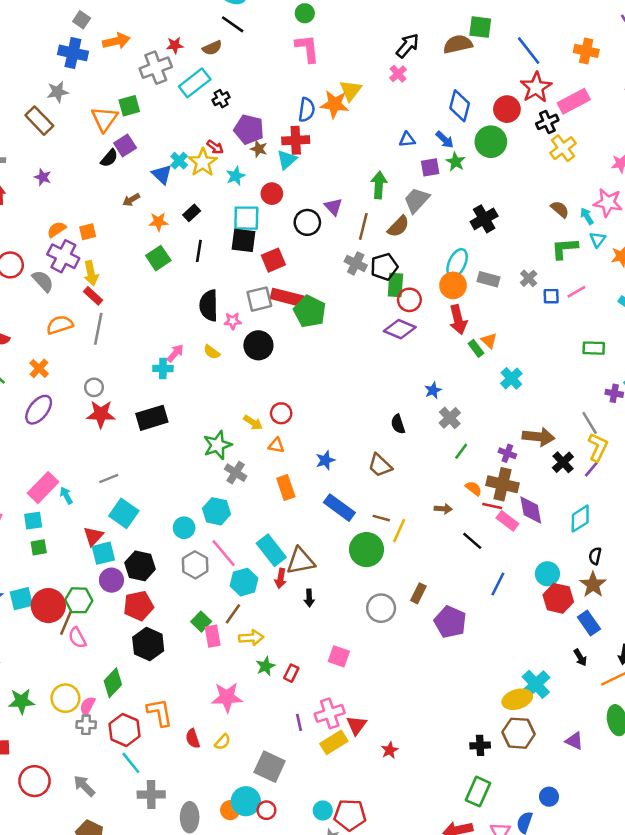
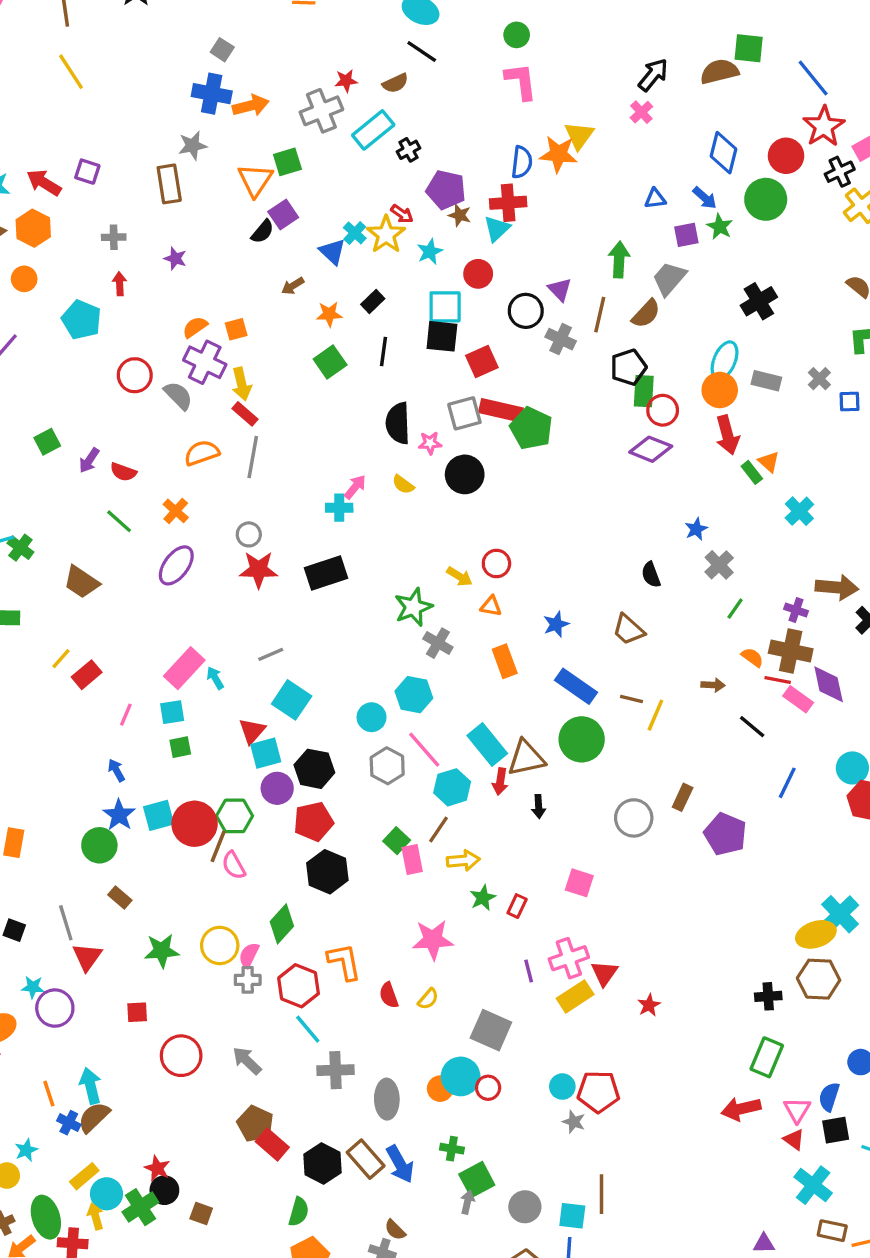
orange arrow: (116, 41) -> (251, 106), moved
brown rectangle: (39, 121) -> (169, 184), turned 36
gray cross: (356, 263) -> (561, 339), moved
green circle: (366, 550) -> (582, 739), moved

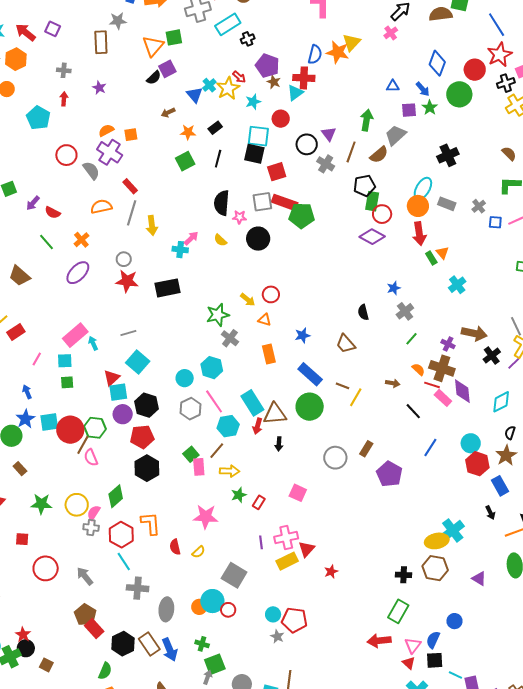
yellow arrow: (242, 384) -> (152, 225), moved
green pentagon: (531, 428) -> (302, 216), turned -30

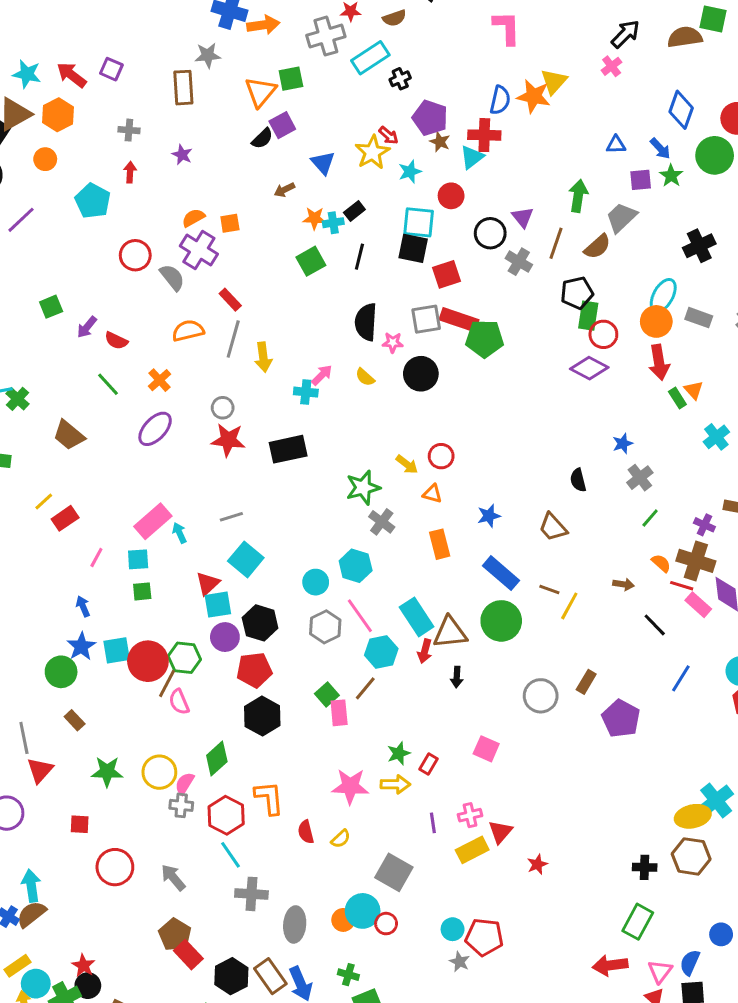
cyan cross: (209, 85) -> (333, 223), moved, turned 32
yellow arrow: (230, 471) -> (395, 784), moved
pink cross: (286, 538) -> (470, 815), size x0.7

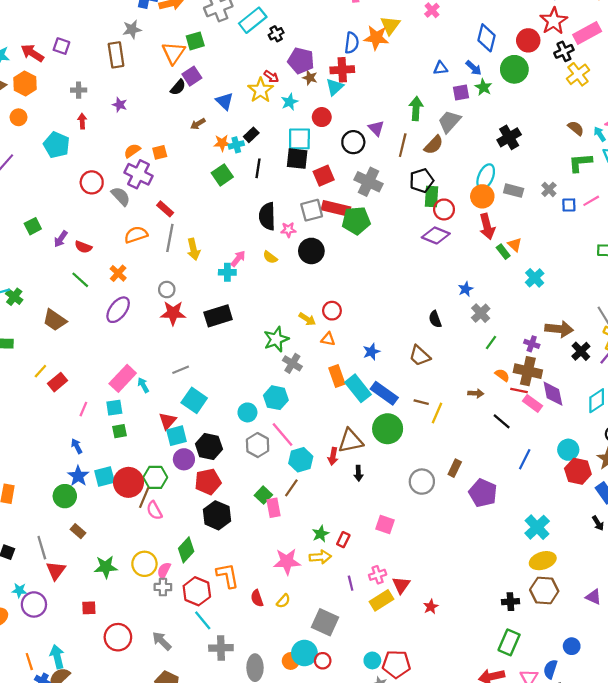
gray cross: (519, 262) -> (369, 182), moved, size x1.4
cyan rectangle: (417, 617) -> (358, 388), moved
cyan cross: (716, 800) -> (537, 527), moved

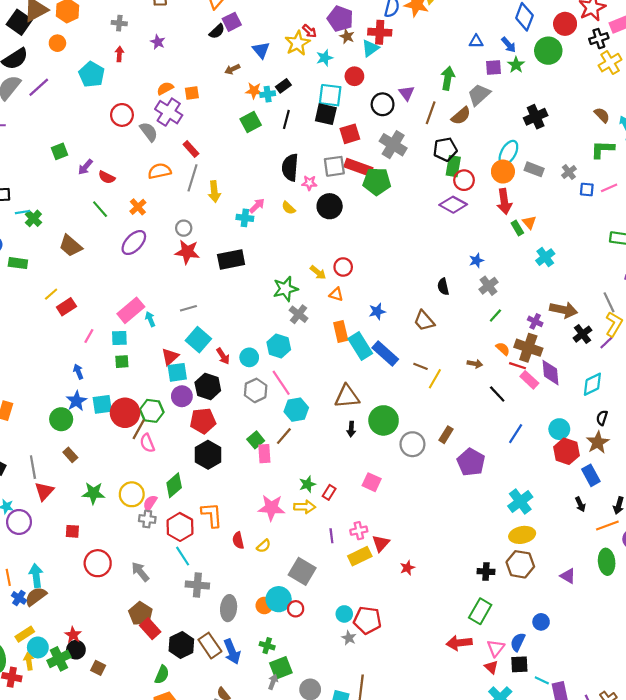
green circle: (388, 429) -> (384, 420), moved
red arrow: (333, 456) -> (223, 356), moved, turned -49

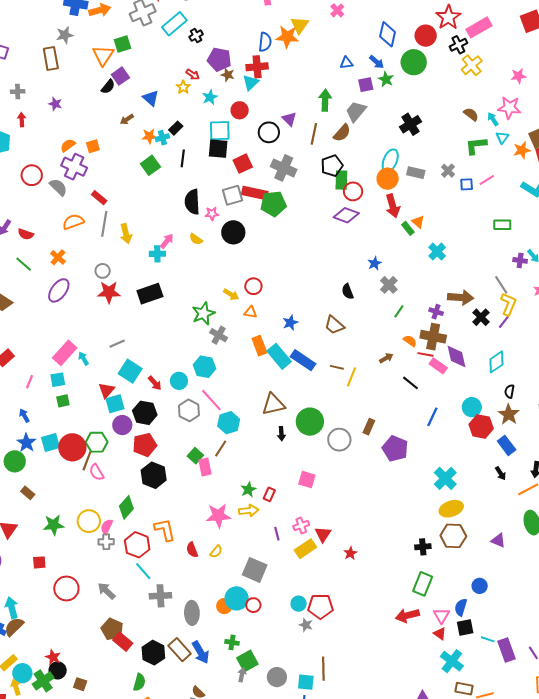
yellow star: (297, 43) -> (183, 87), size x0.6
brown arrow: (475, 364) -> (386, 358), turned -32

